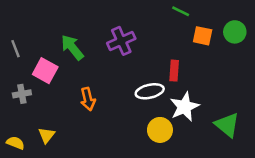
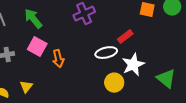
green arrow: (72, 47) -> (33, 19), moved
pink square: (45, 71) -> (37, 47), moved
red rectangle: (174, 71) -> (125, 37), turned 49

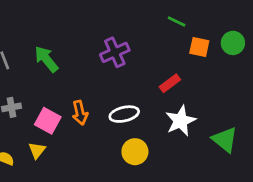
pink square: (37, 47) -> (48, 121), moved
white ellipse: (106, 53) -> (124, 114), moved
yellow circle: (114, 83) -> (135, 152), moved

